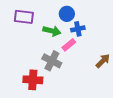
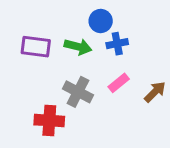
purple rectangle: (24, 17) -> (36, 47), moved
pink rectangle: (69, 45) -> (119, 83), moved

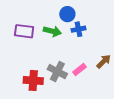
pink rectangle: (119, 83) -> (80, 69), moved
gray cross: (78, 92) -> (57, 72), moved

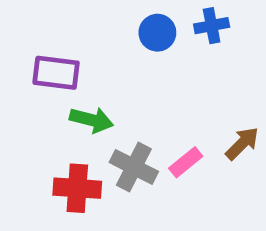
blue cross: (79, 29) -> (212, 26), moved
green arrow: (52, 31) -> (91, 120), moved

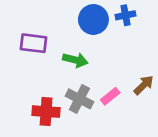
blue circle: (157, 33) -> (93, 19), size x1.4
green arrow: (91, 120) -> (75, 60), moved

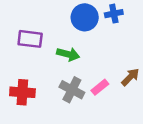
red cross: (46, 112) -> (22, 92), moved

